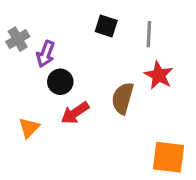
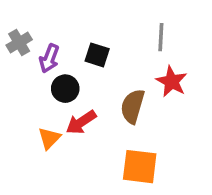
black square: (106, 26) -> (97, 55), moved
orange triangle: (29, 128) -> (49, 138), moved
orange square: (169, 157) -> (140, 167), moved

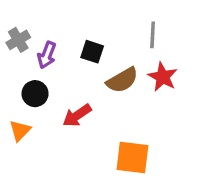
black circle: (65, 89) -> (35, 94), moved
brown semicircle: (133, 106) -> (122, 80), moved, turned -136
orange triangle: (49, 138) -> (20, 131), moved

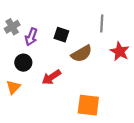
red star: (163, 77) -> (120, 51), moved

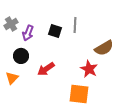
gray line: (102, 23) -> (75, 25), moved
red star: (120, 51) -> (89, 69), moved
brown semicircle: (82, 54) -> (104, 48), moved

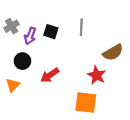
black square: (55, 31) -> (51, 32), moved

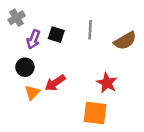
gray cross: (12, 26) -> (17, 18), moved
brown semicircle: (113, 52) -> (125, 41), moved
orange triangle: (13, 85) -> (32, 92), moved

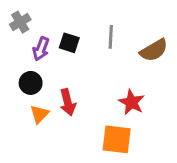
red arrow: (55, 83) -> (68, 102), turned -70

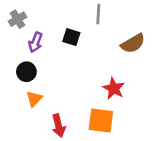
gray line: (111, 37) -> (98, 14), moved
black square: (69, 43) -> (71, 37), moved
red arrow: (68, 102) -> (59, 126), moved

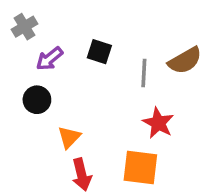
gray line: (98, 14) -> (144, 73), moved
purple arrow: (35, 42) -> (49, 59), turned 30
orange triangle: (34, 99) -> (69, 137), moved

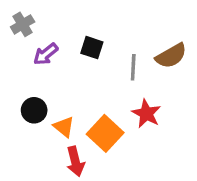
black circle: (37, 100) -> (34, 110), moved
orange triangle: (69, 137) -> (64, 127), turned -35
orange square: (140, 167) -> (105, 133), moved, turned 36

